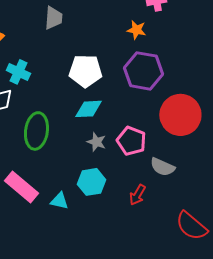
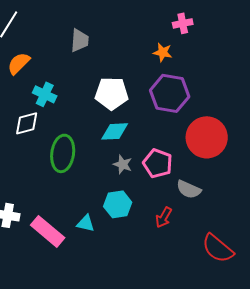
pink rectangle: (21, 187) -> (48, 231), moved

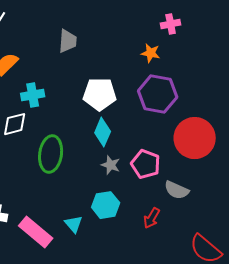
cyan cross: (45, 94) -> (33, 95), turned -35
cyan diamond: (115, 131) -> (103, 132), turned -64
cyan triangle: (86, 223) -> (74, 224), turned 36

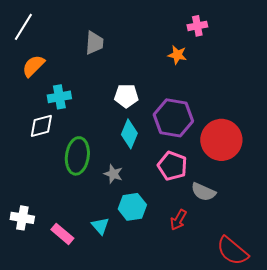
white pentagon: (100, 94) -> (126, 96), size x0.7
purple hexagon: (158, 94) -> (173, 118), moved
gray star: (111, 165) -> (113, 174), moved
pink rectangle: (36, 232) -> (62, 234), size x0.7

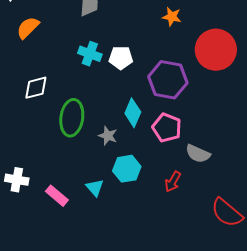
cyan cross: (59, 97) -> (90, 54), moved, turned 30
cyan diamond: (129, 134) -> (133, 113), moved
red circle: (221, 140) -> (216, 50), moved

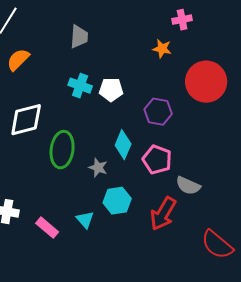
purple hexagon: (168, 80) -> (158, 112), size x0.7
white diamond: (36, 88) -> (26, 120), size x1.4
red arrow: (173, 182) -> (163, 214), size x1.6

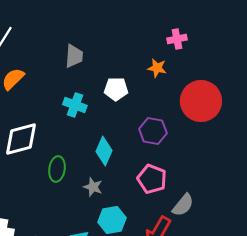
white pentagon: (111, 90) -> (116, 89), moved
cyan diamond: (123, 145) -> (104, 151), moved
green ellipse: (62, 150) -> (57, 169), size x0.7
gray semicircle: (188, 186) -> (183, 205), turned -75

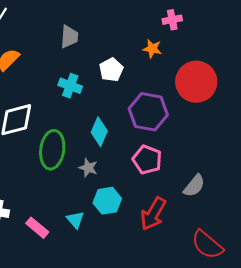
white pentagon: (116, 89) -> (111, 70), turned -30
purple hexagon: (153, 131) -> (148, 112), size x1.4
green ellipse: (57, 169) -> (52, 150), size x1.5
gray semicircle: (183, 205) -> (194, 186), moved

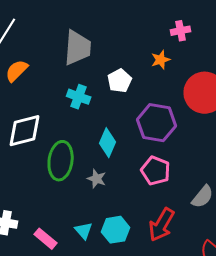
gray trapezoid: (69, 37) -> (78, 48), size x1.5
orange star: (152, 49) -> (161, 60), turned -30
cyan hexagon: (107, 201) -> (116, 230), moved

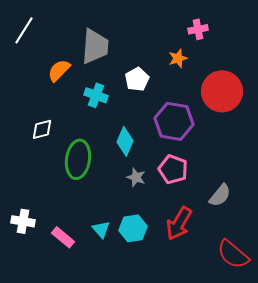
orange semicircle: (17, 71) -> (59, 70), moved
white diamond: (25, 131) -> (42, 129), size x0.6
gray star: (97, 179) -> (136, 177), moved

